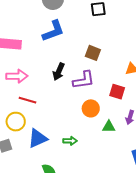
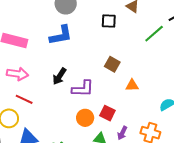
brown square: (93, 53) -> (112, 64), moved
red square: (117, 92) -> (107, 113), moved

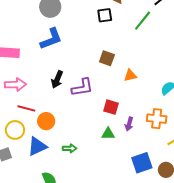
black square: (109, 21) -> (105, 15), moved
orange circle: (85, 118) -> (46, 121), moved

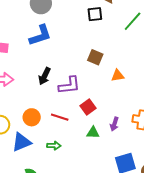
red square: (111, 107) -> (88, 107), moved, turned 35
red line: (26, 108) -> (60, 117), moved

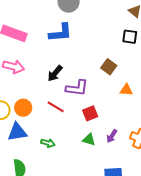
black square: (95, 14) -> (130, 37), moved
orange circle: (32, 117) -> (23, 108), moved
red line: (60, 117) -> (56, 107), moved

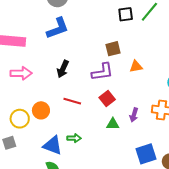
brown square: (109, 67) -> (113, 49), turned -35
purple L-shape: (77, 88) -> (102, 72), moved
blue triangle: (17, 132) -> (53, 145), moved, turned 45

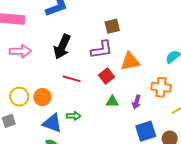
orange triangle: (136, 66) -> (130, 61), moved, size x1.5
black arrow: (63, 69) -> (62, 47), size x1.4
orange circle: (41, 110) -> (42, 97), moved
purple arrow: (134, 115) -> (137, 102), moved

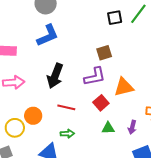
orange circle: (42, 97) -> (33, 116), moved
green arrow: (74, 116) -> (67, 134), moved

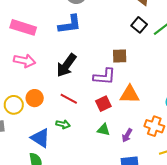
black square: (115, 18) -> (139, 25), turned 35

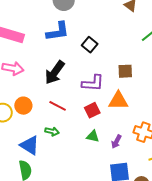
black square: (139, 25) -> (90, 45), moved
brown square: (120, 56) -> (125, 71), moved

